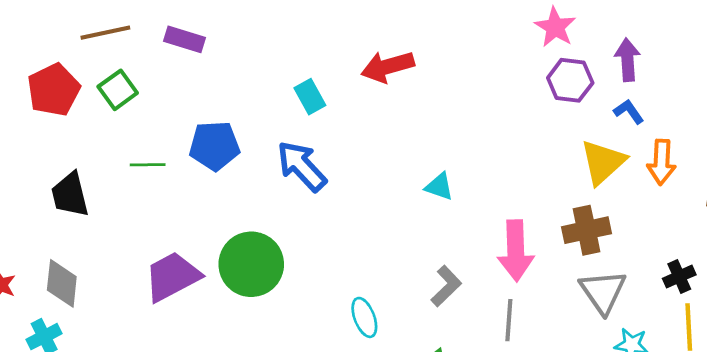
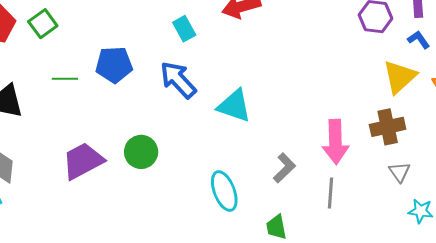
cyan triangle: (439, 187) -> (234, 106), moved, size x1.6
green circle: (251, 264) -> (141, 152), size x0.7
gray triangle: (603, 292) -> (400, 172), size x0.6
cyan ellipse: (364, 317) -> (224, 191), size x1.4

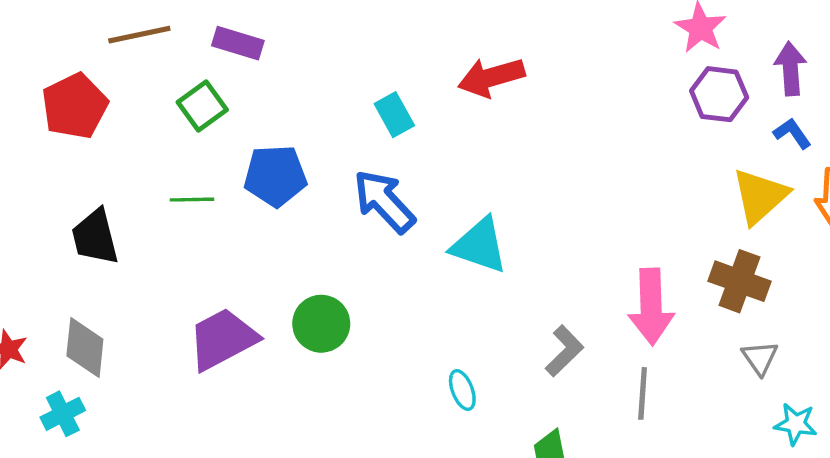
green square: (43, 24) -> (202, 106), moved
brown cross: (388, 127) -> (740, 281), turned 32
cyan ellipse: (224, 191) -> (462, 390), size x0.6

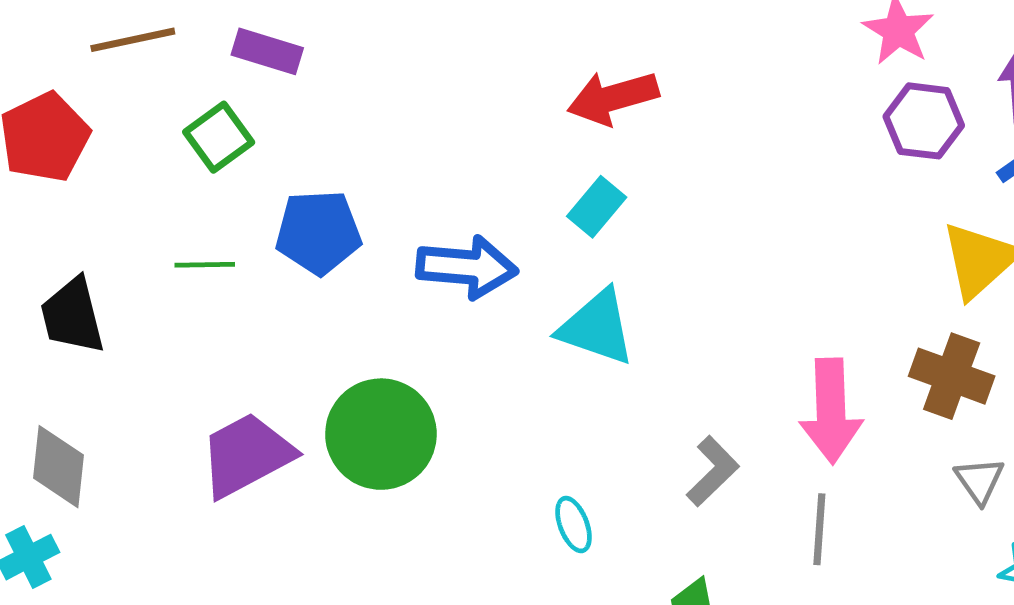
cyan rectangle: (394, 115) -> (597, 207), moved, turned 69
blue arrow: (384, 201) -> (467, 267), turned 138
green circle: (321, 324) -> (381, 434), size x1.4

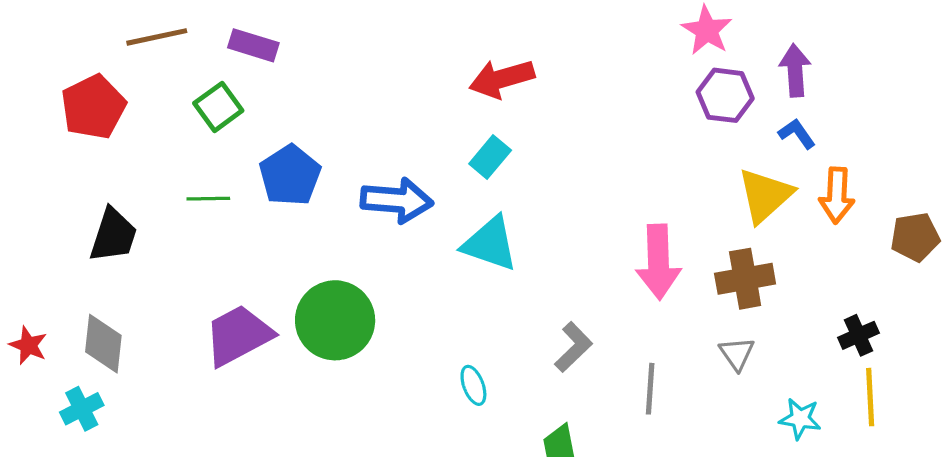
blue pentagon: (318, 232) -> (290, 175), turned -30
black trapezoid: (72, 316) -> (113, 235), turned -148
brown cross: (952, 376) -> (745, 279), turned -30
pink arrow: (831, 411) -> (658, 262), moved
gray triangle: (979, 480) -> (737, 354), moved

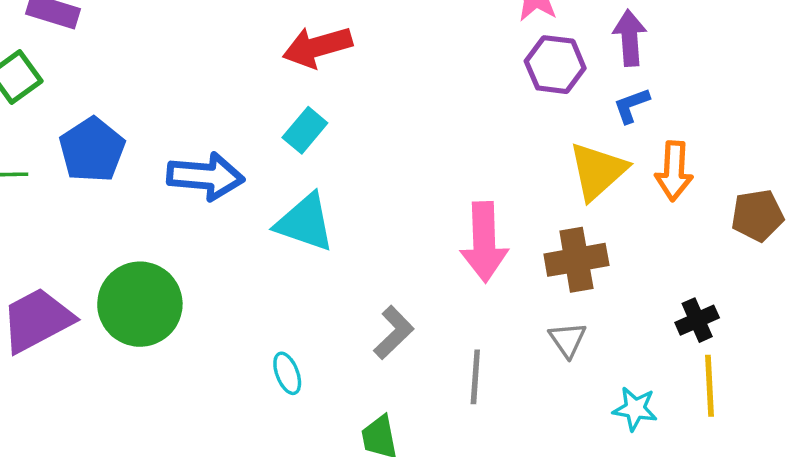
blue L-shape: (797, 134) -> (631, 105), turned -75

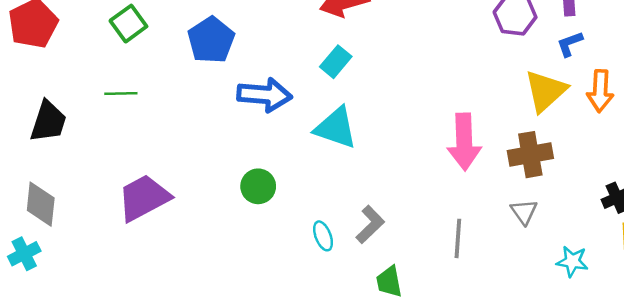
blue pentagon: (92, 150) -> (211, 40), moved
green circle: (140, 304) -> (258, 186), moved, size x0.6
gray L-shape: (394, 333) -> (370, 224), moved

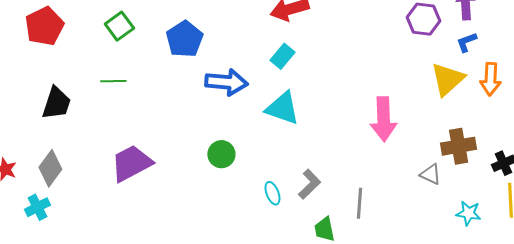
brown cross: (530, 155) -> (459, 146), moved
gray diamond: (41, 204) -> (50, 168), turned 30
gray triangle: (524, 212) -> (431, 174), turned -30
gray line: (458, 238) -> (360, 203), moved

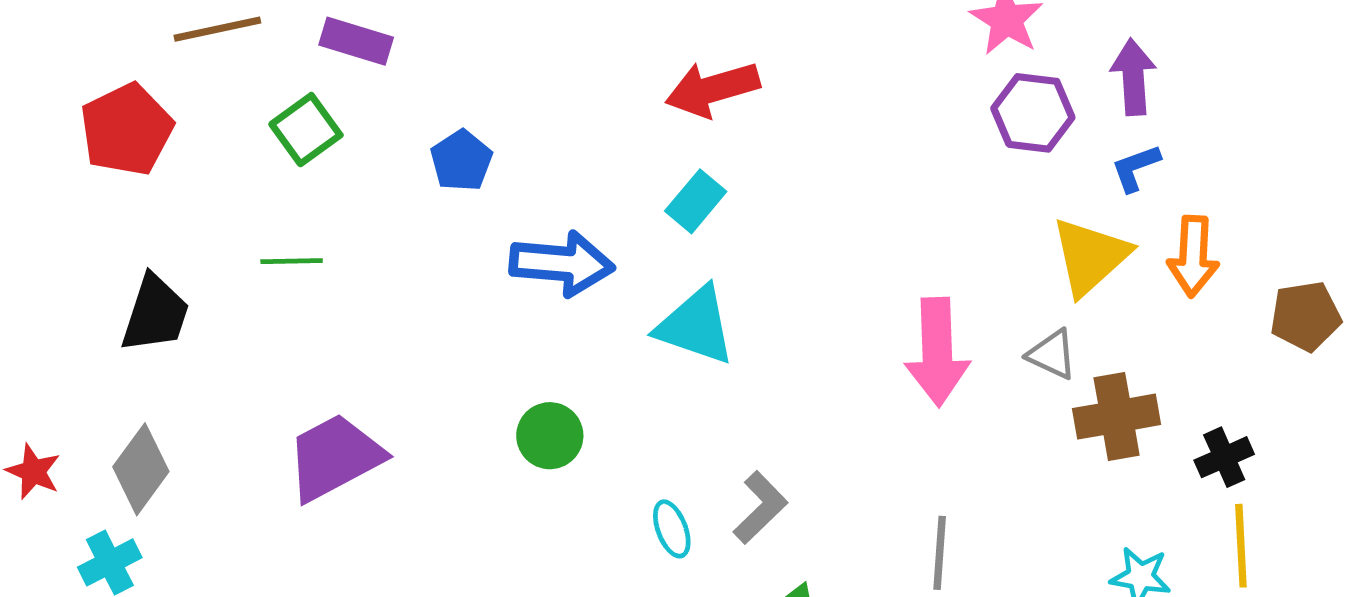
blue pentagon: (184, 39) -> (461, 161), size x0.7
gray triangle: (431, 174) -> (1052, 354), moved
gray line: (360, 203) -> (940, 553), moved

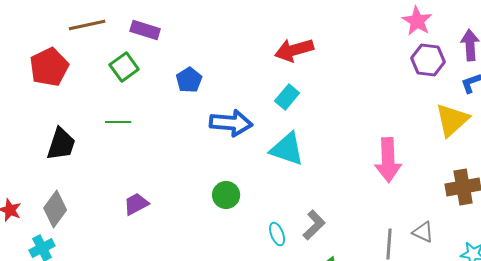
gray triangle: (1052, 354) -> (423, 232), moved
purple trapezoid: (335, 457) -> (136, 204), size x0.6

